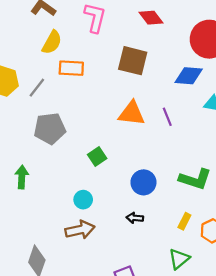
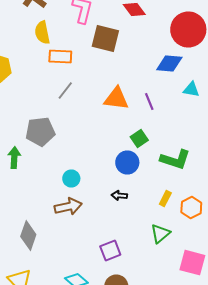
yellow semicircle: (52, 42) -> (42, 32), turned 140
brown square: (133, 61) -> (105, 38), moved
gray line: (37, 88) -> (65, 90), moved
gray pentagon: (50, 129) -> (40, 132), moved
green square: (97, 157) -> (139, 138), moved

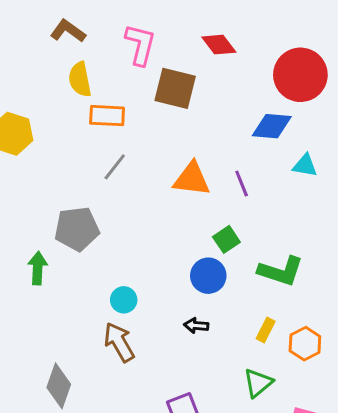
brown arrow: (68, 206) -> (119, 342), turned -108

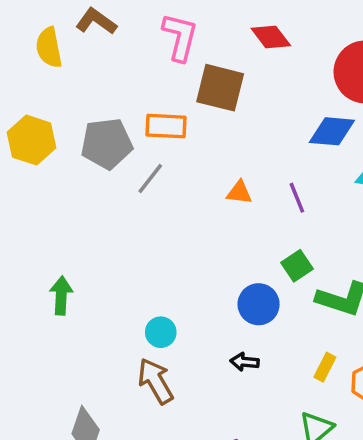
yellow semicircle: (80, 79) -> (49, 47), moved
orange rectangle: (107, 116) -> (166, 126), moved
orange triangle: (192, 179) -> (239, 192), size x0.6
gray pentagon: (77, 229) -> (107, 144), moved
green square: (226, 239) -> (297, 266), moved

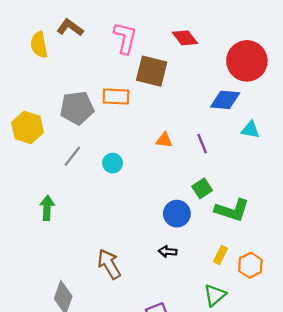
yellow hexagon: (31, 140) -> (28, 127), moved
gray line: (150, 178) -> (72, 156), moved
cyan circle: (161, 332) -> (113, 163), moved

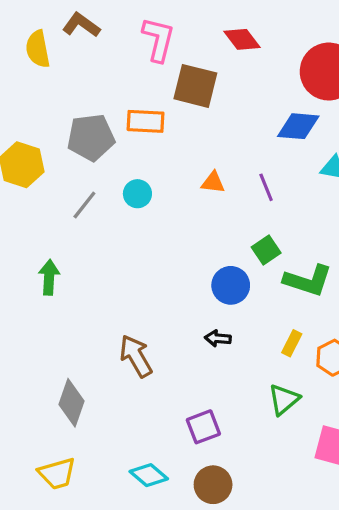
cyan circle: (113, 163) -> (137, 194), moved

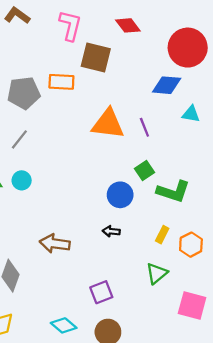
orange triangle: (213, 182) -> (108, 124), size x2.0
cyan circle: (137, 194) -> (22, 180), moved
brown arrow: (136, 356) -> (55, 243), turned -52

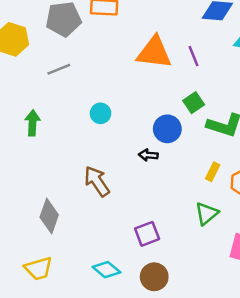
gray line: (19, 139) -> (59, 69), turned 30
cyan circle: (22, 180) -> (100, 113), moved
black arrow: (111, 231) -> (148, 155), moved
brown arrow: (55, 243) -> (97, 181), turned 48

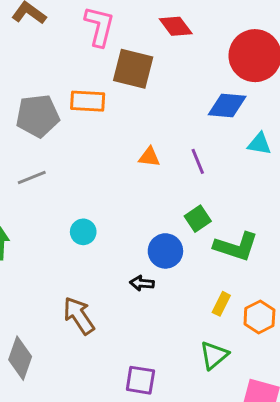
orange triangle: (154, 52) -> (149, 157), size x0.5
purple square: (147, 234) -> (140, 380), turned 30

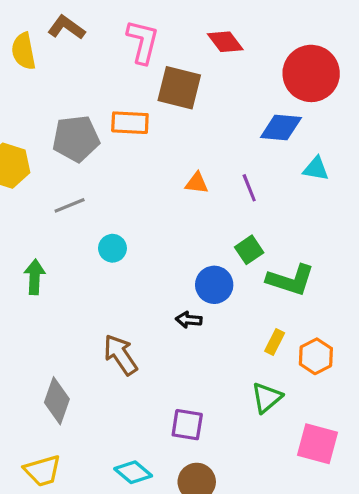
cyan circle: (83, 232) -> (112, 248), moved

